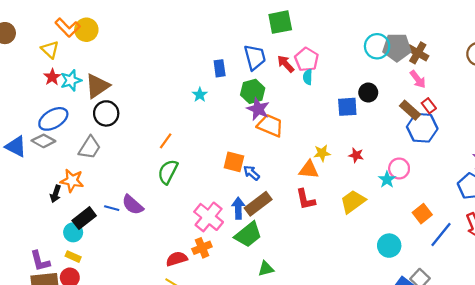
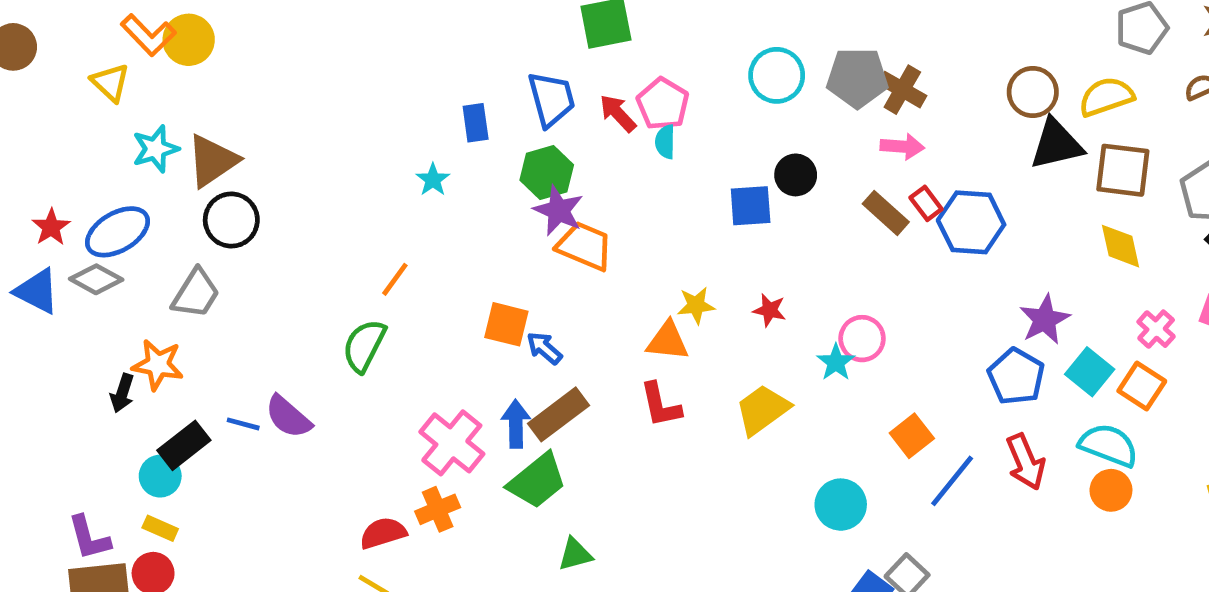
cyan circle: (377, 46) -> (777, 75), moved
red star: (52, 77) -> (51, 227), moved
pink arrow: (418, 79) -> (902, 147), turned -48
blue hexagon: (422, 128) -> (971, 222), moved
orange line: (166, 141) -> (395, 279), moved

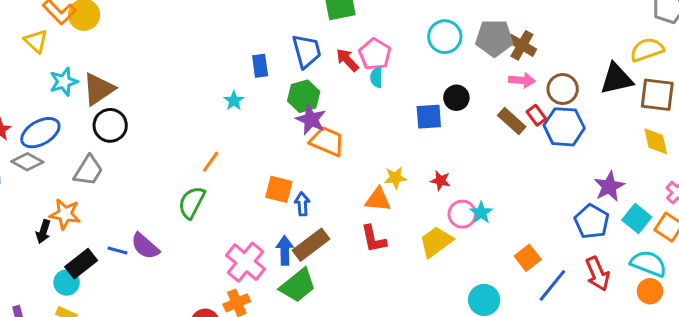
brown circle: (1033, 92) -> (563, 89), moved
pink circle: (862, 339) -> (462, 214), moved
blue arrow: (544, 348) -> (302, 204), turned 45

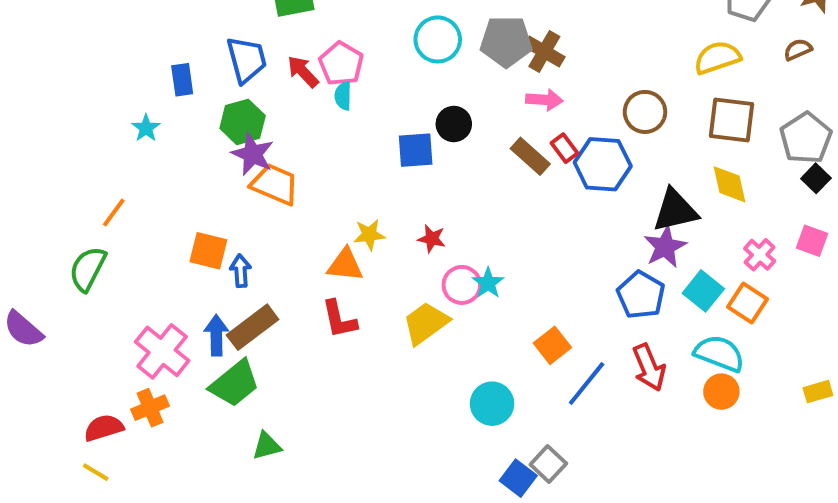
black triangle: (616, 79) -> (675, 210), moved
brown circle: (563, 89) -> (645, 112), moved

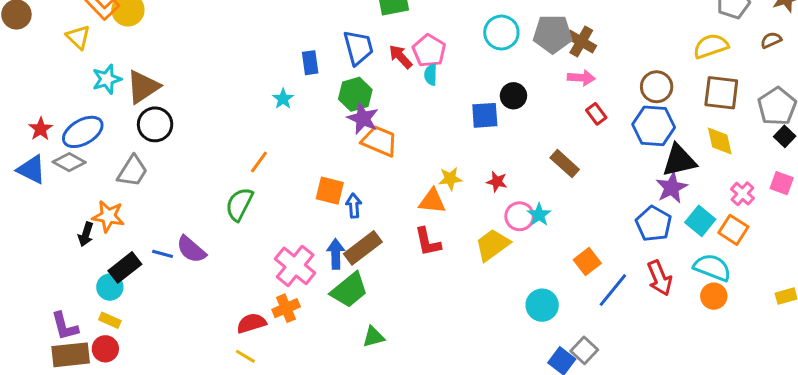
brown rectangle: (530, 156) -> (565, 164), moved
blue hexagon: (603, 164) -> (654, 126), moved

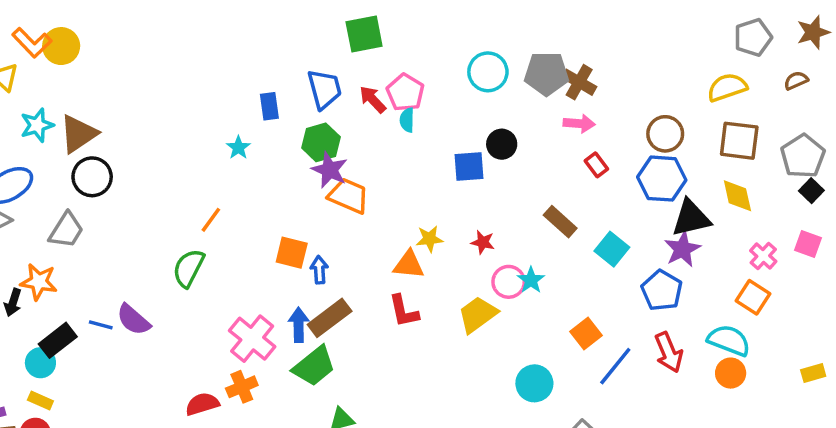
cyan square: (700, 221) -> (612, 249), moved

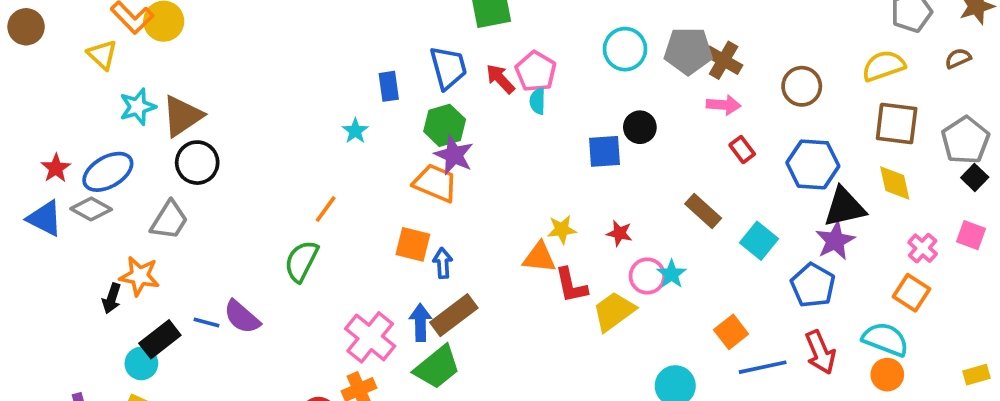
brown circle: (665, 134) -> (802, 86), moved
orange trapezoid: (349, 196) -> (435, 183), moved
red L-shape: (404, 311) -> (571, 285), moved
blue line: (615, 366) -> (763, 367), turned 39

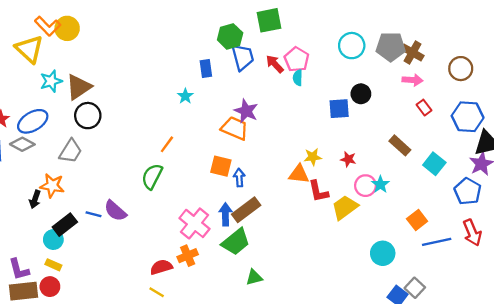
yellow triangle: (102, 55) -> (29, 49), size x1.5
green hexagon: (445, 125) -> (230, 36), moved

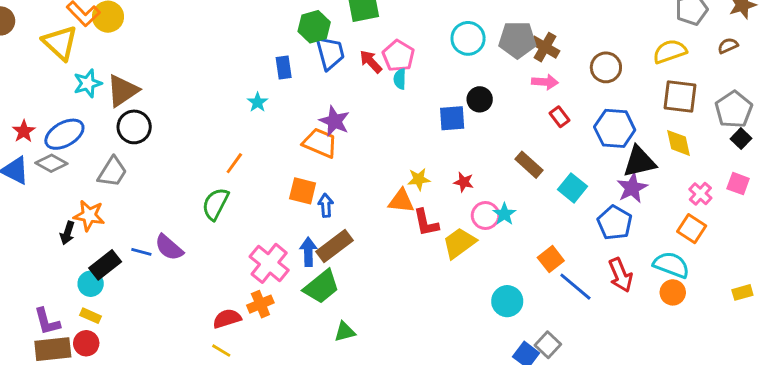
blue line: (437, 242) -> (575, 287), turned 52

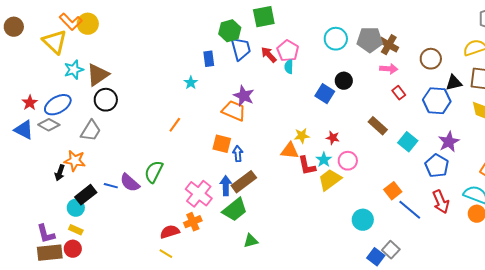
blue square: (452, 118) -> (325, 94), turned 36
black triangle: (639, 162) -> (454, 83), moved, size x0.7
green semicircle: (215, 204) -> (154, 172), moved
cyan star: (504, 214) -> (324, 160), moved

